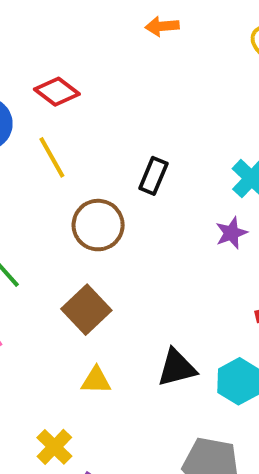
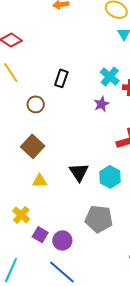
brown circle: (98, 225) -> (36, 104), size x0.7
black triangle: (177, 368) -> (79, 172), turned -45

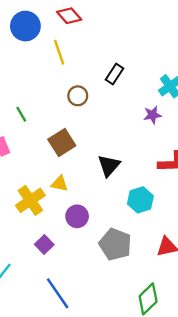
black triangle: (79, 172) -> (109, 166), moved
yellow cross: (21, 215) -> (30, 200), moved, size x1.4
purple circle: (62, 240) -> (77, 216), moved

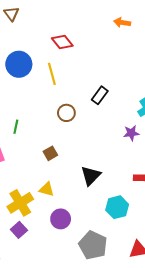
blue circle: (25, 26) -> (19, 64), moved
green line: (21, 114) -> (16, 127), turned 40
brown square: (62, 142) -> (50, 153), size x0.6
purple square: (44, 245) -> (19, 230), moved

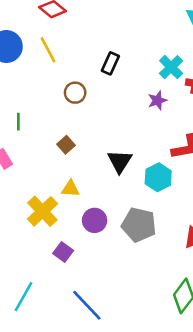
cyan hexagon: (117, 207) -> (158, 177), moved
purple square: (19, 230) -> (63, 252), moved
gray pentagon: (93, 245) -> (139, 225), moved

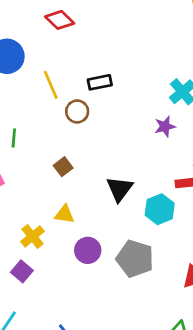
yellow line: (48, 50) -> (51, 85), moved
black rectangle: (110, 63) -> (100, 82), moved, turned 50
yellow cross: (42, 211) -> (32, 236), size x0.7
purple square: (63, 252) -> (22, 271), moved

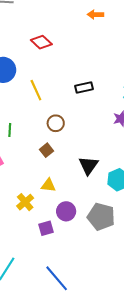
black rectangle: (100, 82) -> (84, 87), moved
brown circle: (77, 111) -> (56, 123), moved
purple square: (22, 271) -> (46, 228), moved, turned 35

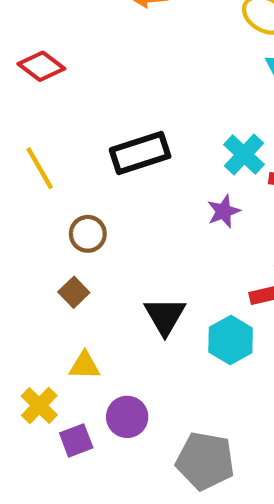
black rectangle: (84, 87) -> (140, 153), size x1.5
gray pentagon: (101, 217) -> (205, 461), moved
purple square: (46, 228) -> (76, 440), moved

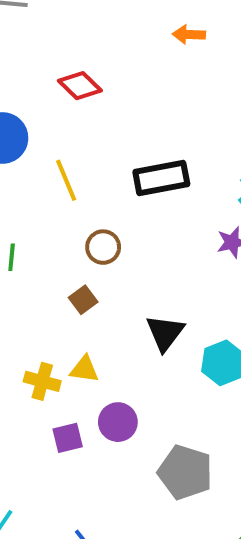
yellow cross: (39, 405) -> (42, 381), moved, turned -36

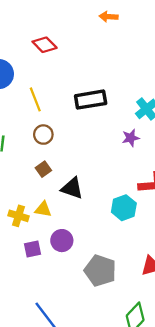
brown circle: (103, 247) -> (43, 135), moved
black triangle: (165, 333) -> (72, 188), moved, turned -50

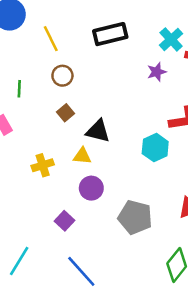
yellow triangle: (43, 209) -> (82, 156), moved
yellow cross: (19, 216) -> (43, 165), turned -30
purple square: (32, 249) -> (64, 221), moved, turned -30

